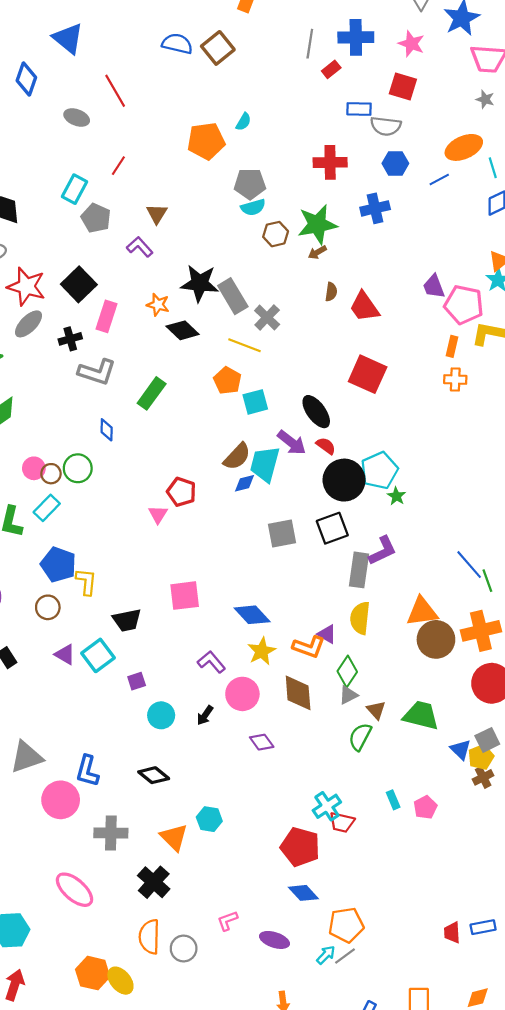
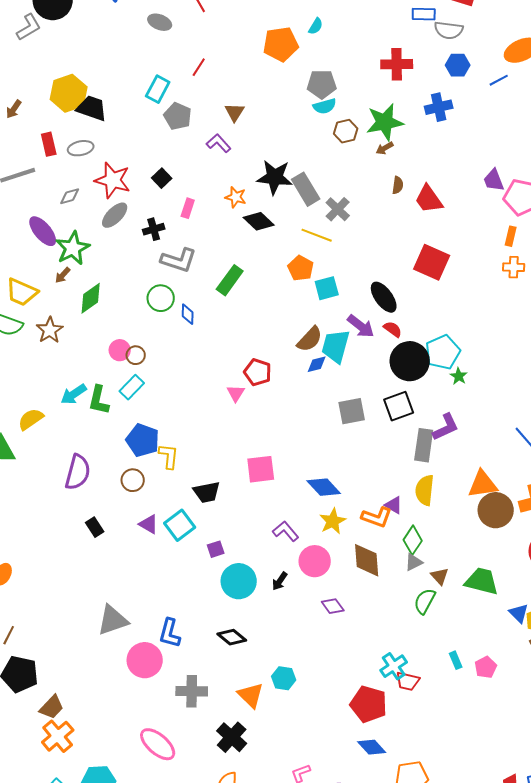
black square: (79, 284) -> (162, 178), size x0.6
pink rectangle: (107, 316) -> (188, 208), size x0.7
green circle: (78, 468) -> (161, 298), moved
cyan circle: (161, 715) -> (239, 581), size x1.4

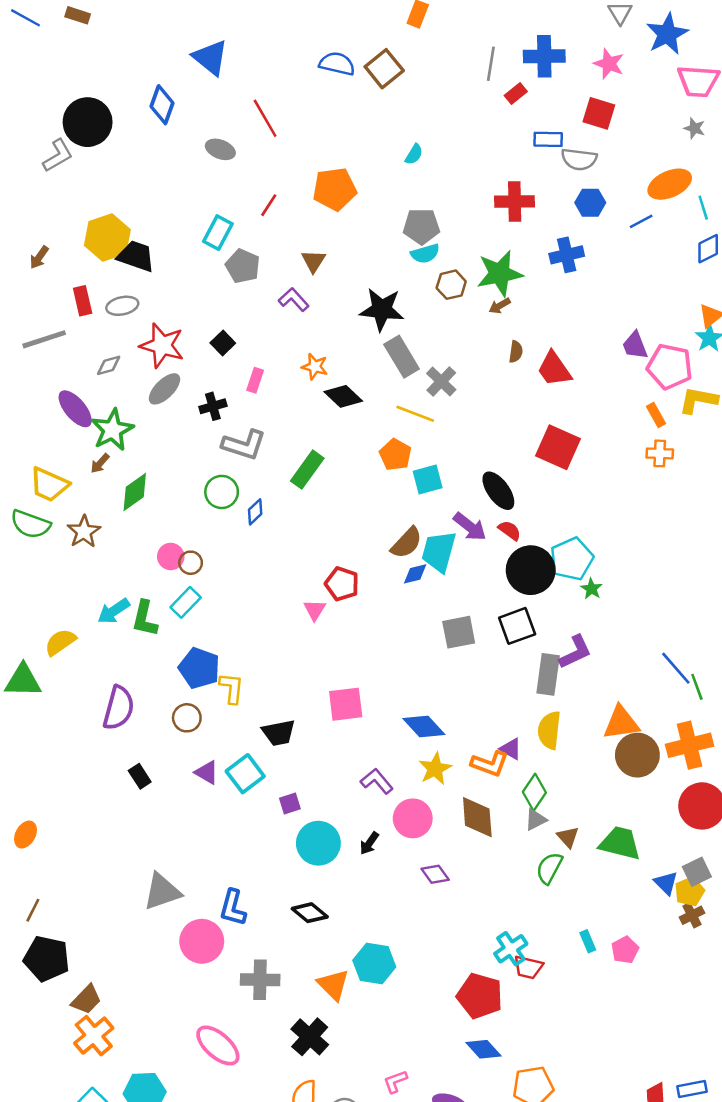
orange pentagon: (281, 44) -> (335, 189), moved
black star: (275, 177) -> (382, 309), moved
orange rectangle: (511, 236) -> (656, 415), turned -42
blue diamond: (188, 314) -> (255, 512), turned 45
cyan hexagon: (284, 678) -> (374, 964), size x1.4

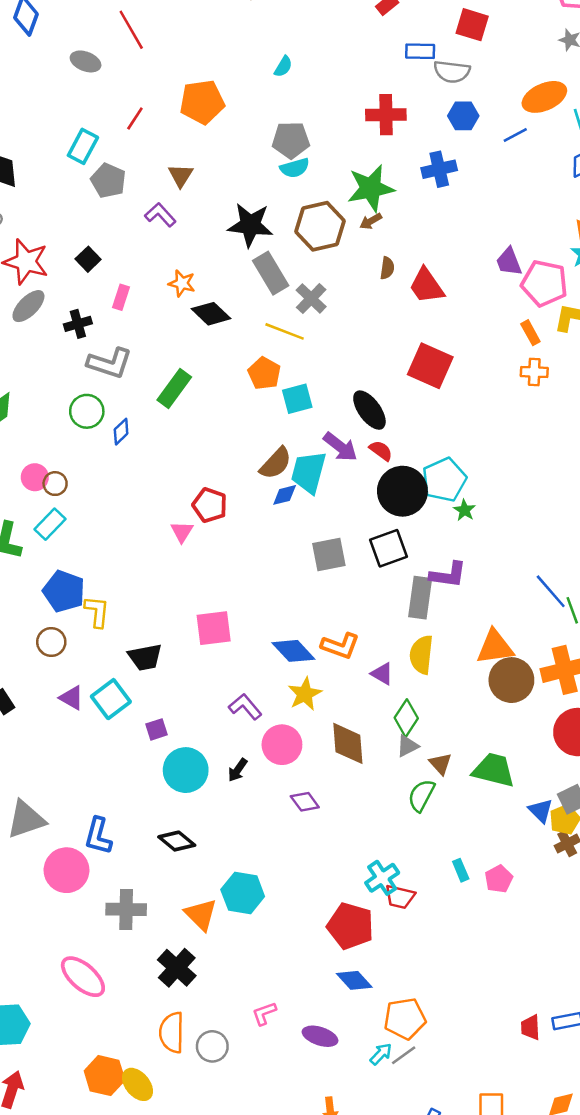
brown hexagon: (451, 285) -> (320, 226), moved, size x1.6
purple L-shape: (575, 652) -> (448, 575), turned 33
orange L-shape: (490, 764) -> (340, 646), moved

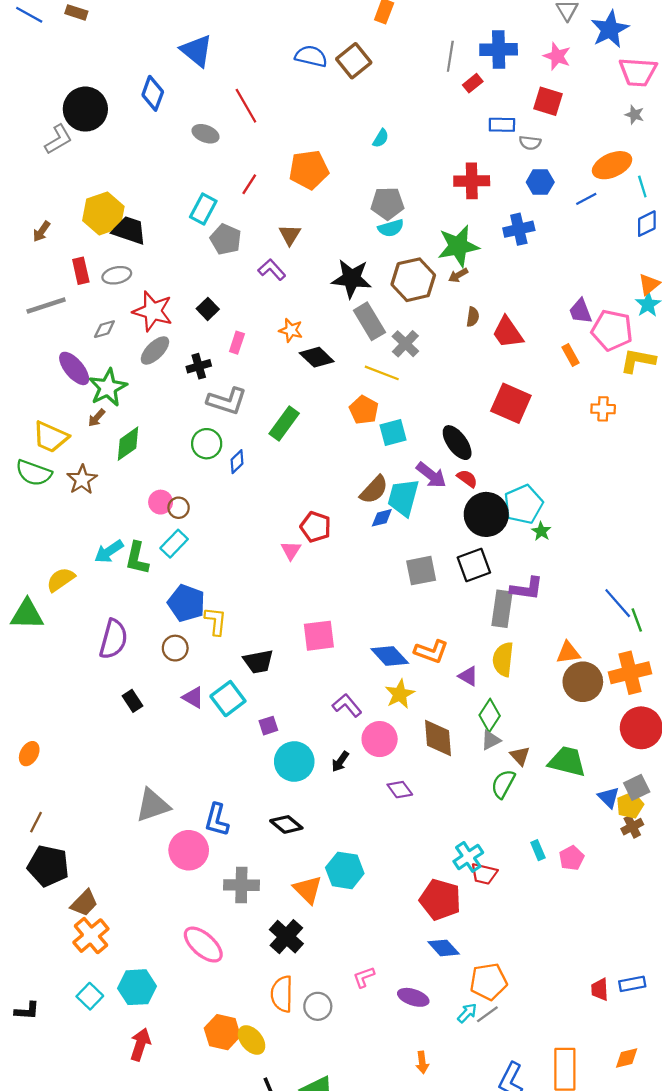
gray semicircle: (452, 72) -> (530, 143), size x0.7
orange rectangle: (530, 333) -> (570, 355), moved
orange triangle: (495, 647) -> (568, 653), size x0.7

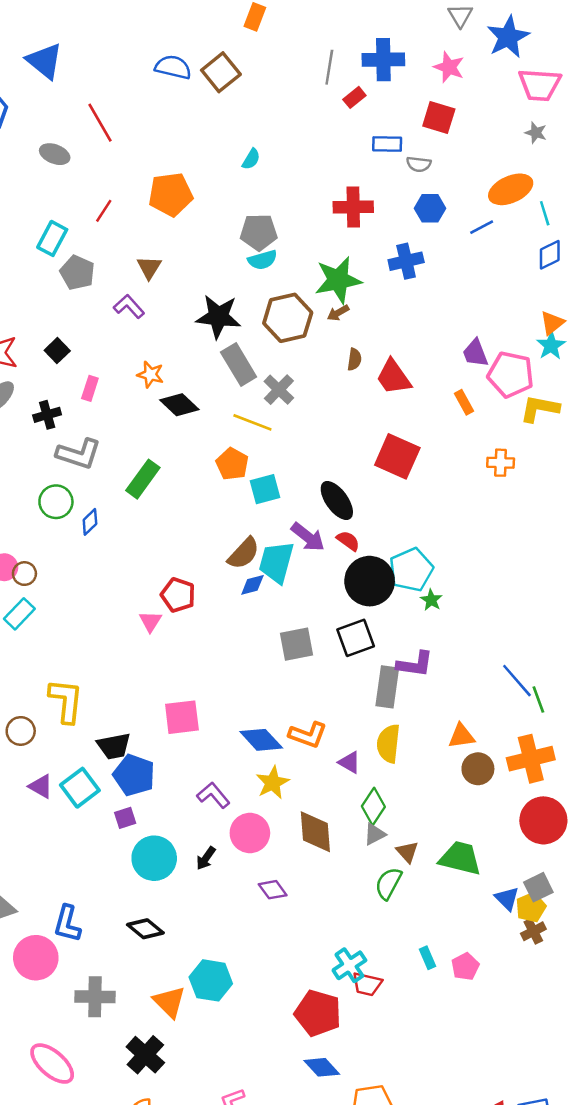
blue pentagon: (186, 603) -> (134, 775), moved
yellow L-shape: (216, 621) -> (66, 701), size x1.4
brown circle: (583, 682) -> (478, 769), size x0.7

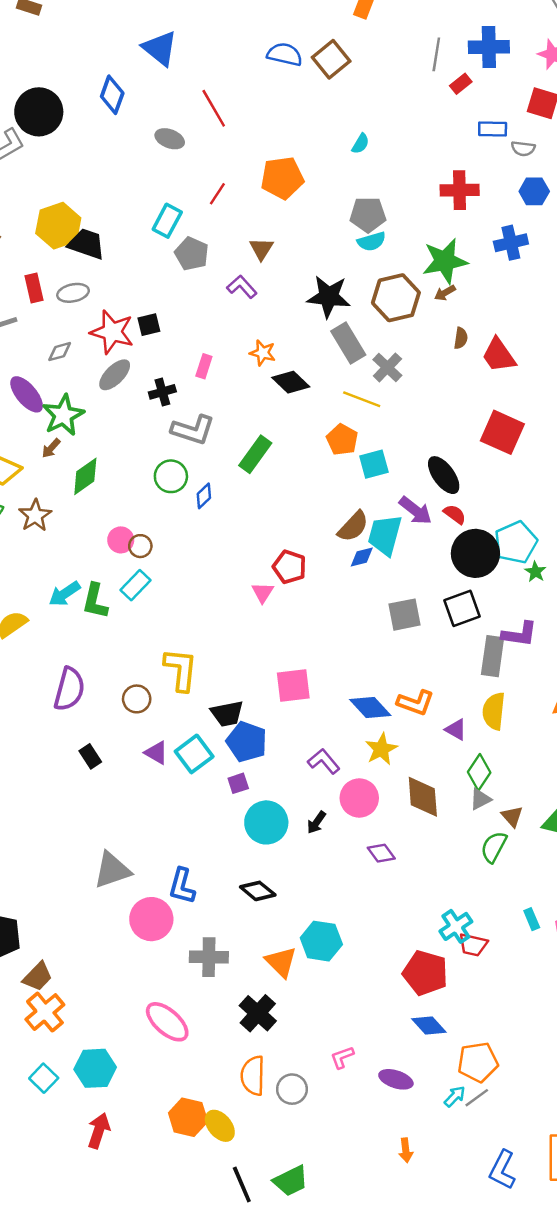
black square: (57, 351) -> (149, 325), moved, turned 30

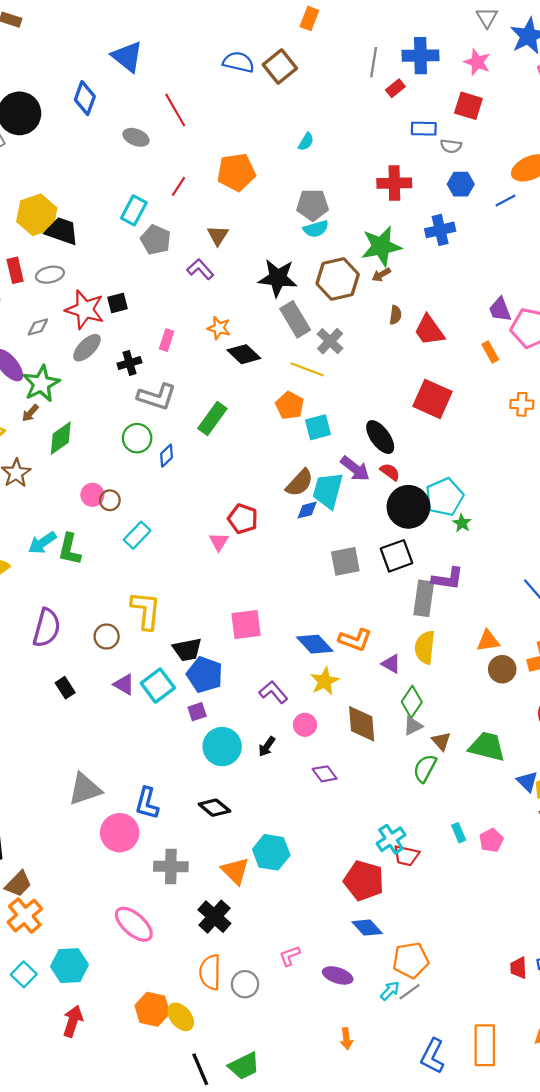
cyan rectangle: (135, 585) -> (137, 535), moved
pink circle: (359, 798) -> (305, 725), size x0.7

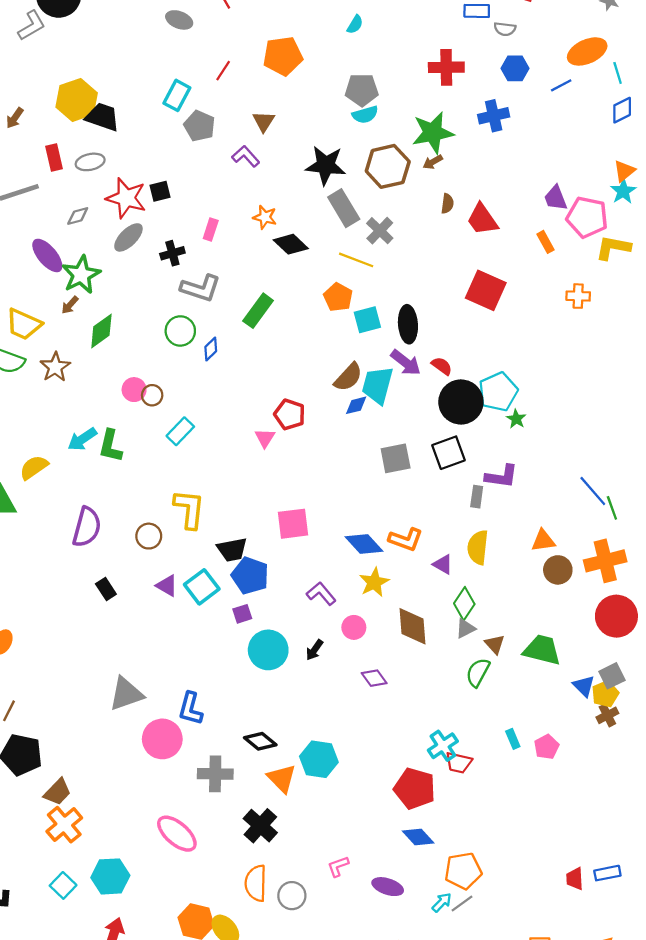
black ellipse: (380, 437) -> (408, 324), moved, turned 32
gray rectangle: (424, 598) -> (477, 497), size x0.6
black diamond: (214, 808) -> (260, 741), moved

